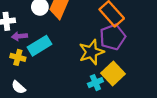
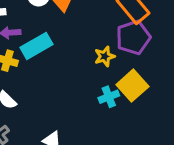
yellow star: (91, 52) -> (105, 56), size x0.6

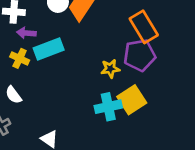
cyan cross: (109, 97) -> (108, 107), size x1.4

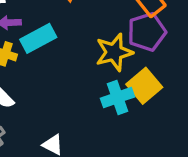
yellow star: (110, 69) -> (114, 52), size x1.6

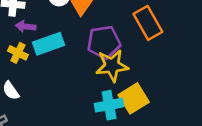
purple pentagon: (147, 32) -> (104, 42), moved

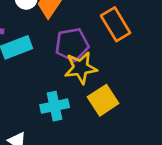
cyan cross: (109, 105) -> (55, 106), moved

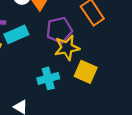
yellow square: (103, 100) -> (86, 72), turned -30

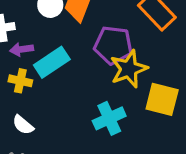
purple pentagon: (59, 30) -> (113, 45), turned 30

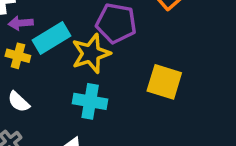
yellow star: (129, 69) -> (91, 54), moved
cyan cross: (109, 118) -> (90, 101), moved, turned 32

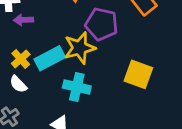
cyan rectangle: (52, 38) -> (50, 58), moved
yellow cross: (18, 56) -> (21, 59), moved, turned 30

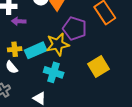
yellow cross: (21, 59) -> (15, 49), turned 32
yellow square: (138, 74) -> (99, 67), turned 35

